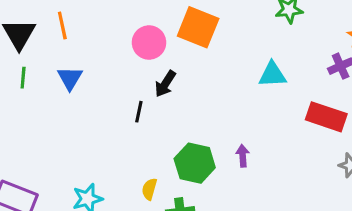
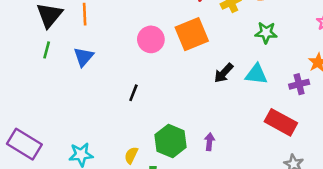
orange square: (198, 27) -> (192, 34), turned 36
cyan triangle: (272, 75) -> (256, 74), moved
black arrow: (165, 84) -> (224, 73), moved

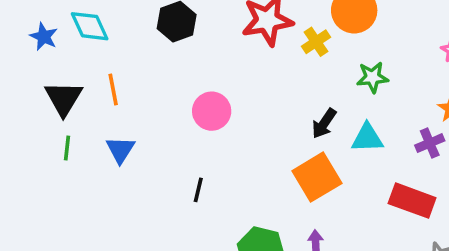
orange square: (192, 34) -> (317, 177), moved
black arrow: (224, 73) -> (324, 123), moved

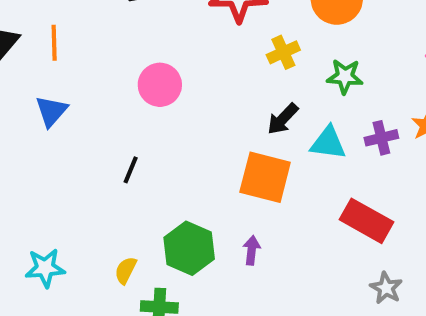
yellow cross: (316, 42) -> (283, 52), moved
purple cross: (430, 143) -> (381, 138), moved
orange square: (317, 177) -> (265, 177), turned 36

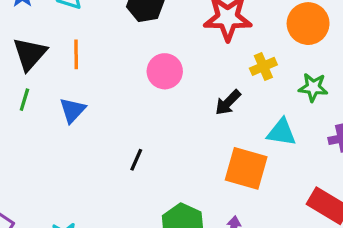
pink circle: (160, 85) -> (165, 71), moved
black arrow: (283, 119) -> (228, 103), moved
cyan triangle: (328, 143) -> (281, 132), moved

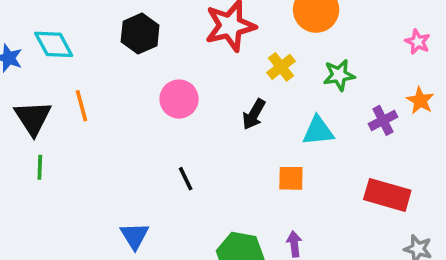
blue triangle: (73, 110) -> (135, 236), moved
black line: (136, 160) -> (186, 179), moved, turned -35
orange square: (246, 168) -> (291, 178), size x0.6

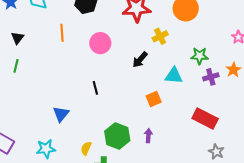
green star: (339, 75) -> (200, 56), moved
orange line: (82, 106) -> (62, 33), moved
black triangle: (33, 118) -> (17, 38), size x0.6
orange square: (291, 178) -> (154, 99), turned -35

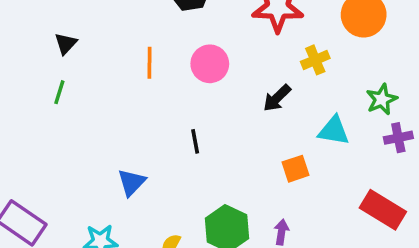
orange line: (62, 33) -> (150, 63), moved
green star: (200, 56) -> (382, 99), turned -30

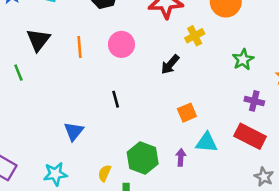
black triangle: (66, 44) -> (38, 40), moved, size x1.5
green line: (59, 92) -> (18, 73), turned -35
cyan triangle: (334, 131) -> (207, 142), moved
purple cross: (398, 138) -> (254, 101), moved, turned 30

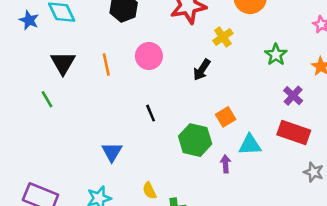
purple cross: (254, 101) -> (293, 96), turned 36
green hexagon: (143, 158) -> (195, 140), moved
yellow semicircle: (105, 173) -> (149, 191), turned -42

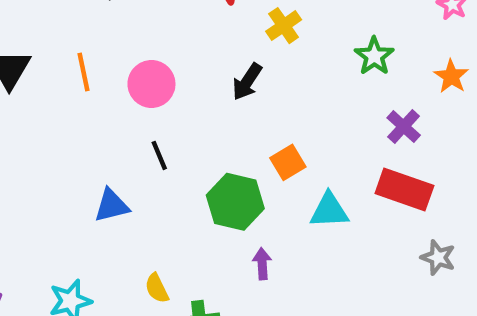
pink circle: (149, 56) -> (151, 84), moved
blue triangle: (112, 152) -> (112, 206), moved, turned 45
purple arrow: (226, 164) -> (262, 264), moved

